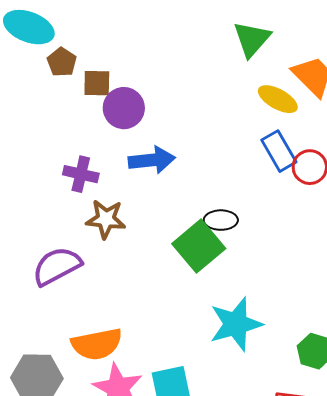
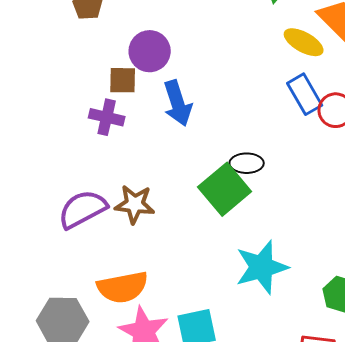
brown square: (97, 83) -> (123, 80), moved
blue arrow: (152, 160) -> (178, 103), turned 78
brown star: (106, 219) -> (135, 204), moved

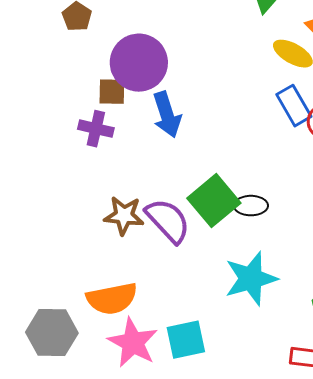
purple circle: (150, 51) -> (139, 63), size x1.4
black ellipse: (247, 163) -> (251, 206), moved
purple semicircle: (83, 209) -> (168, 221), moved, turned 75

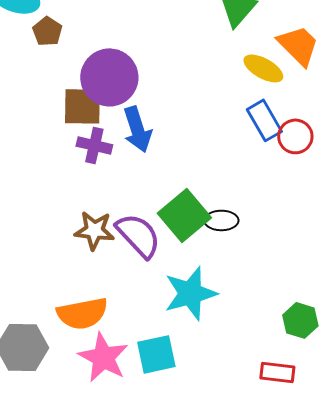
brown square: (112, 92) -> (82, 106), size x1.4
purple cross: (96, 129) -> (94, 145), moved
cyan star: (251, 279) -> (190, 293), moved

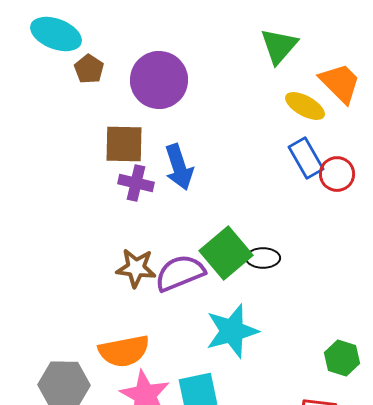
purple circle: (109, 77) -> (159, 80), moved
purple semicircle: (138, 235) -> (180, 273), turned -69

